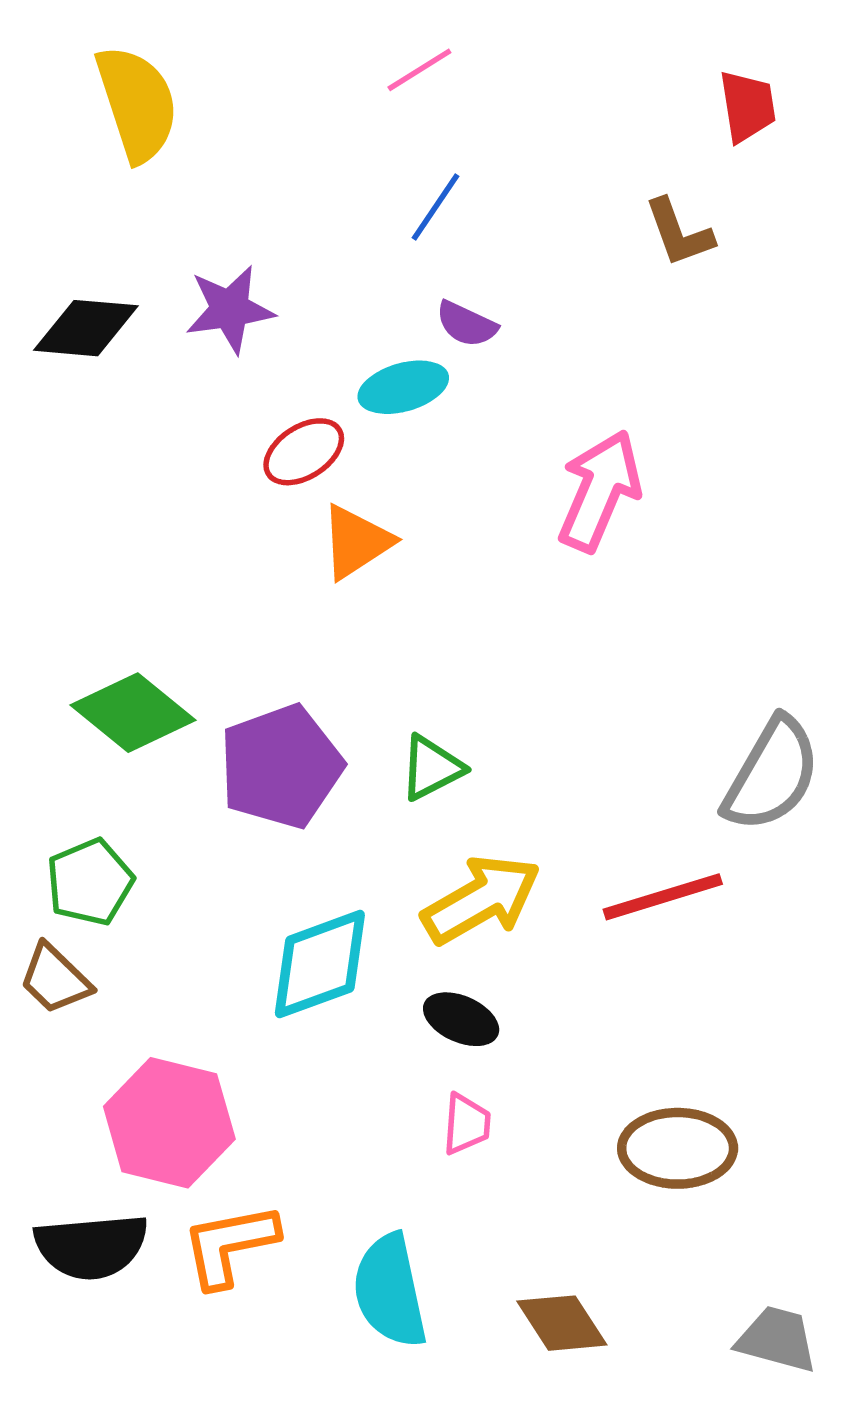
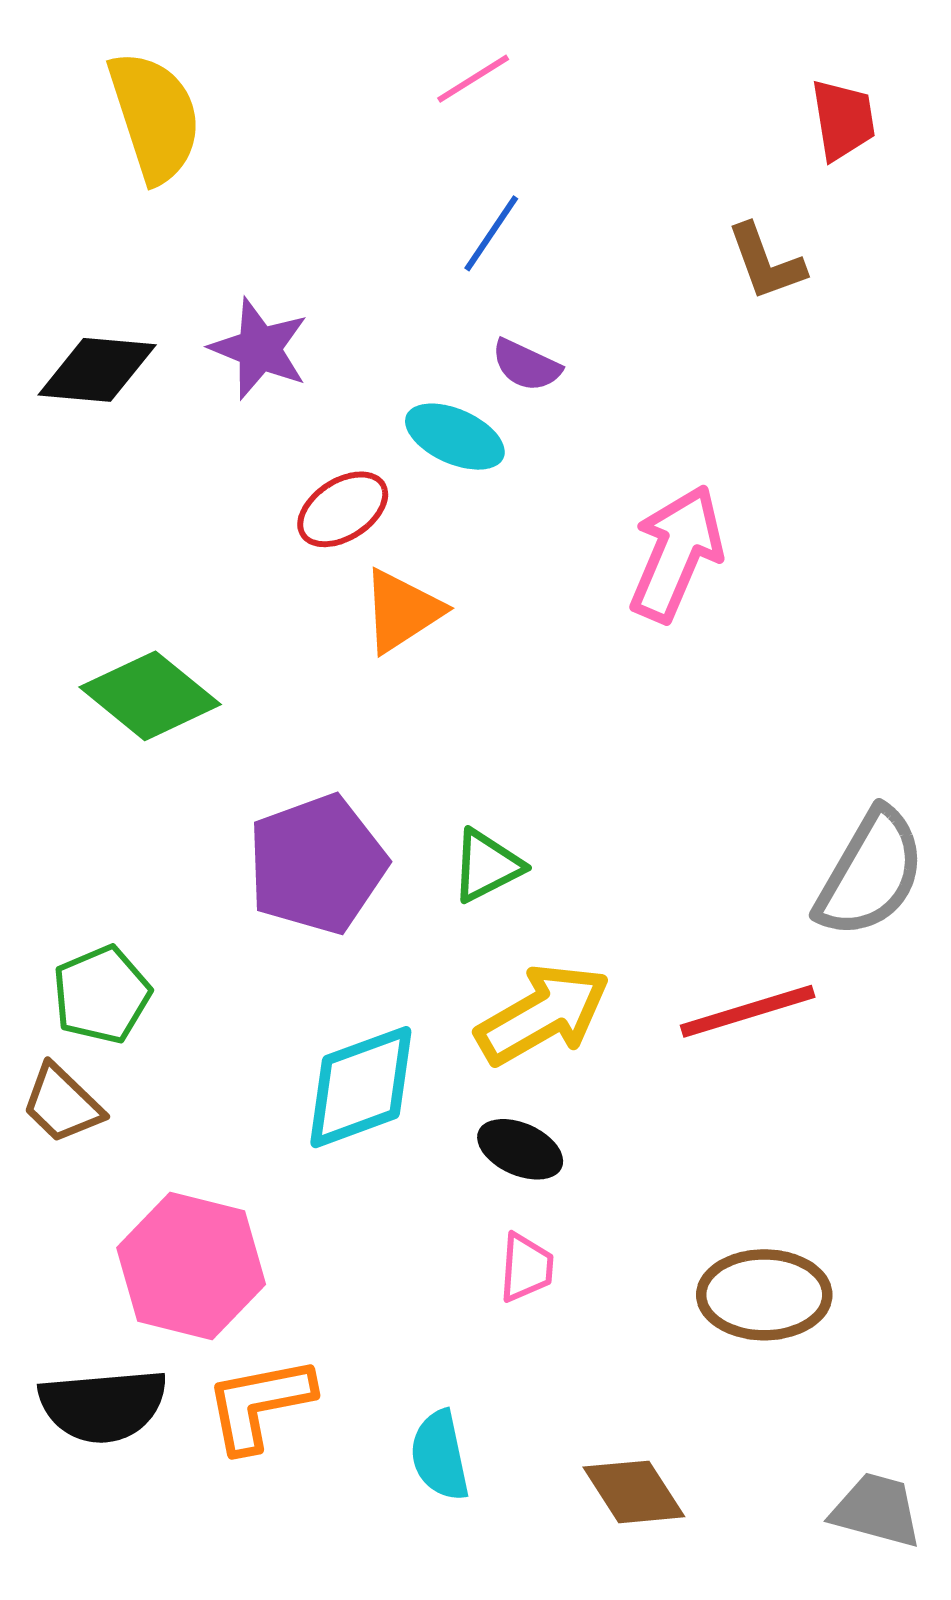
purple star: (230, 309) -> (259, 349), turned 30
cyan ellipse: (403, 387) -> (455, 437), turned 40
green diamond: (133, 713) -> (150, 696), moved
cyan semicircle: (390, 1291) -> (440, 1456), size x0.7

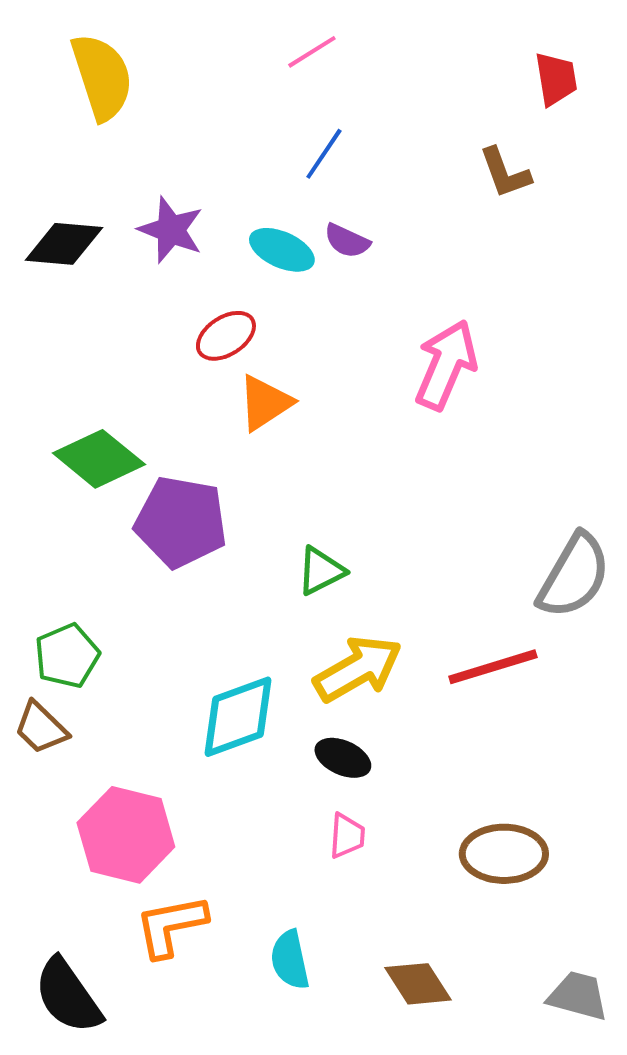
cyan ellipse: (455, 437) -> (282, 250), moved
purple pentagon: (317, 864) -> (181, 522), moved, turned 30
black semicircle: (103, 1406) -> (68, 996), moved, turned 60

